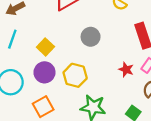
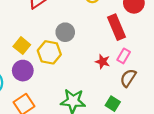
yellow hexagon: (75, 75) -> (49, 52), moved

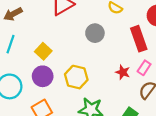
gray circle: (65, 32) -> (95, 33), moved
yellow hexagon: (49, 52) -> (76, 77), moved

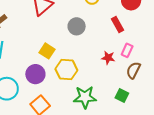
red rectangle: (139, 39) -> (118, 25), size x0.7
yellow square: (43, 51) -> (47, 51), moved

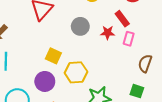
pink rectangle: (127, 50) -> (129, 39), moved
red star: (108, 58) -> (108, 33), moved

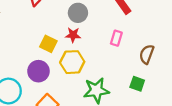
red star: (108, 33) -> (73, 35), moved
pink rectangle: (129, 39) -> (116, 38), moved

